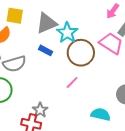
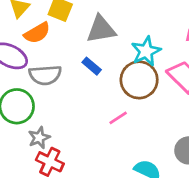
cyan star: (67, 33) -> (146, 51), moved
gray star: (40, 110) -> (39, 138), moved

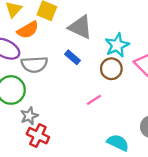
gray triangle: (101, 29) -> (80, 27), turned 35
brown circle: (139, 80) -> (111, 69), size x0.7

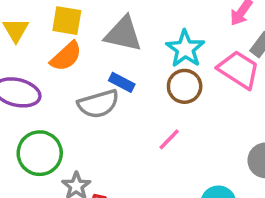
orange semicircle: (28, 30) -> (66, 56), moved
gray semicircle: (34, 64) -> (98, 104), moved

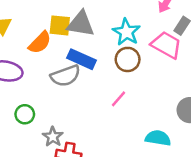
yellow square: (67, 21) -> (60, 25), moved
blue rectangle: (122, 82) -> (82, 59), size x1.5
green circle: (40, 153) -> (25, 114), size x0.6

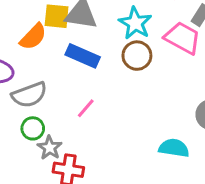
gray semicircle: (65, 76) -> (29, 95), moved
pink line: (119, 99) -> (86, 108), moved
green circle: (25, 114) -> (33, 128), moved

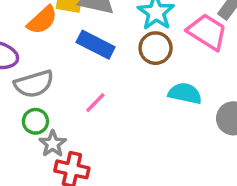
cyan semicircle: (174, 148) -> (185, 93), moved

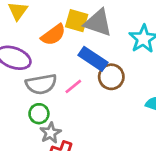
brown circle: (156, 48) -> (111, 77), moved
pink line: (95, 103) -> (73, 86), moved

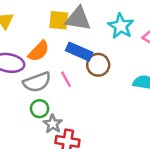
orange semicircle: (53, 35) -> (39, 51), moved
pink line: (73, 86) -> (66, 79), turned -70

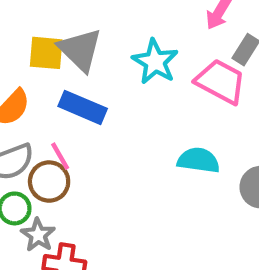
gray triangle: (78, 19) -> (80, 50), turned 36
brown circle: (98, 65) -> (49, 182), moved

